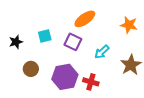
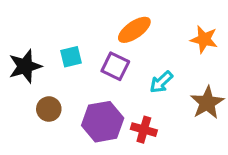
black star: (16, 42) -> (25, 66), size x1.5

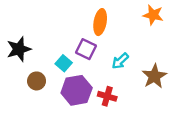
orange ellipse: (134, 30) -> (100, 22), turned -45
orange star: (204, 39) -> (153, 15), moved
cyan square: (71, 57) -> (64, 63), moved, turned -35

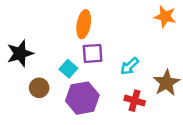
orange ellipse: (100, 22) -> (84, 24), moved
purple square: (86, 49) -> (93, 53), turned -30
red cross: (107, 96) -> (135, 101), moved

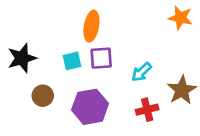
cyan square: (68, 69) -> (72, 61), moved, turned 36
red cross: (135, 101) -> (147, 110), turned -30

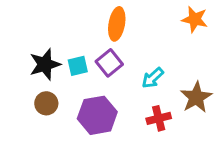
orange ellipse: (91, 26) -> (117, 24), moved
black star: (22, 58) -> (45, 64), moved
purple square: (101, 58) -> (109, 63), turned -35

